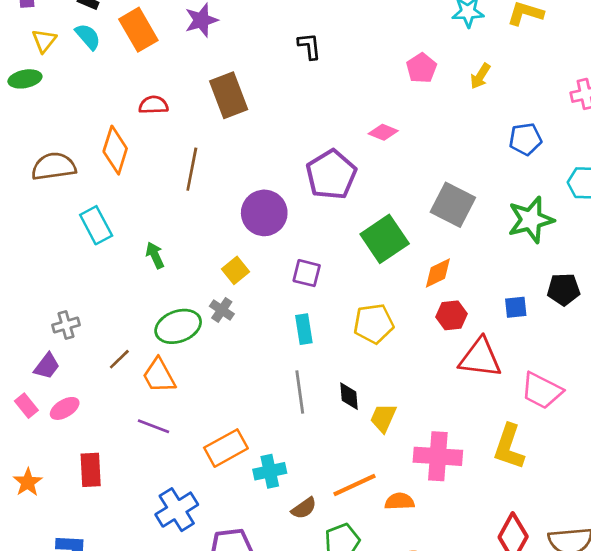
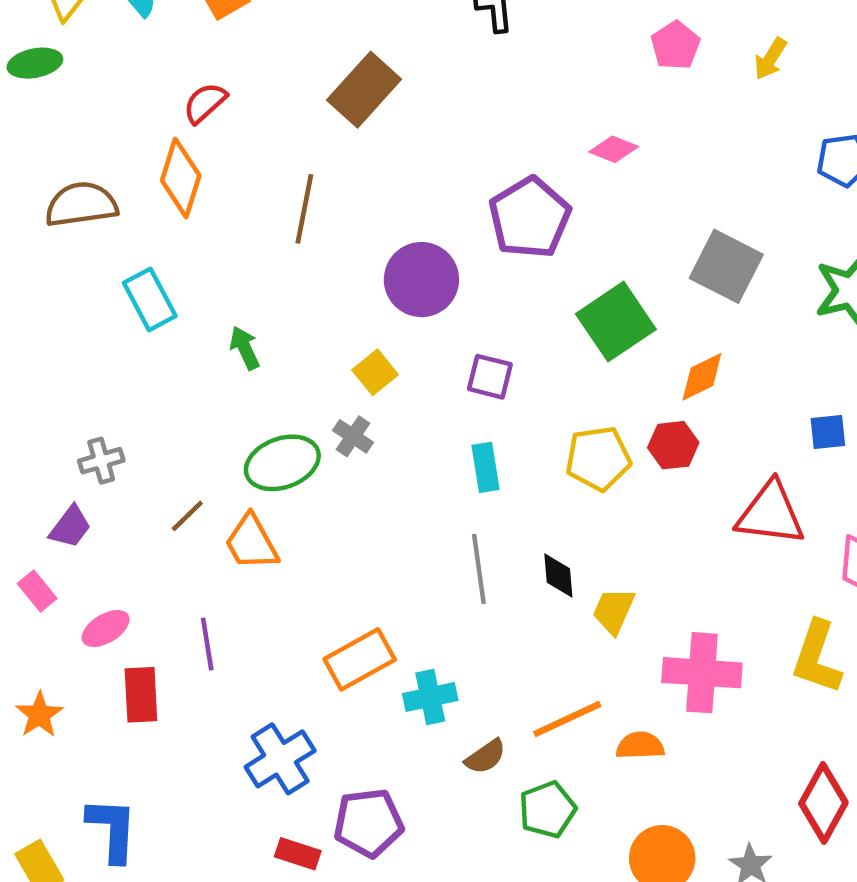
brown rectangle: (229, 95) -> (364, 90), turned 63
red semicircle: (153, 105) -> (205, 103), moved, turned -40
red hexagon: (452, 315) -> (673, 445), moved
pink ellipse: (65, 408) -> (106, 629), moved
purple line: (153, 426) -> (207, 644), moved, turned 60

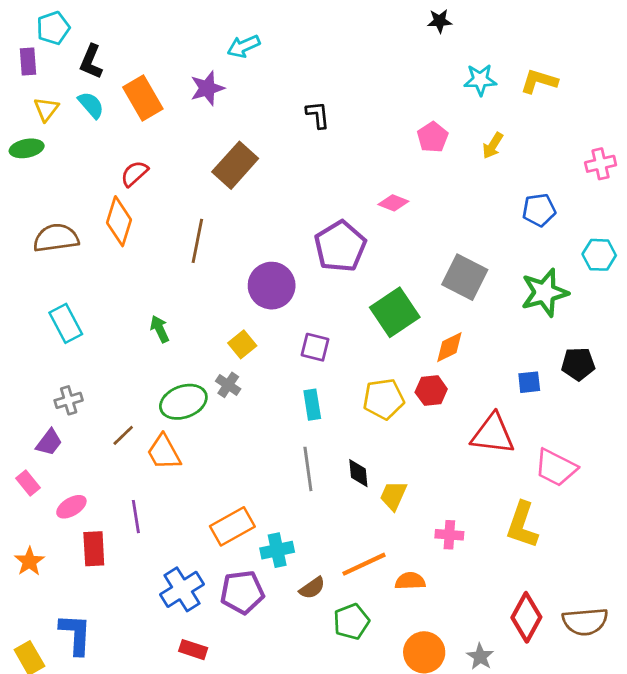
cyan rectangle: (150, 299) -> (66, 323), moved
pink cross: (702, 673) -> (449, 535), size x0.6
purple pentagon: (368, 823) -> (242, 592), moved

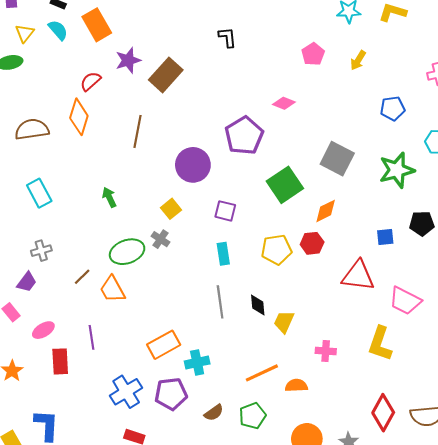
purple star: (207, 88) -> (128, 60), moved
brown semicircle: (312, 588) -> (214, 413), moved

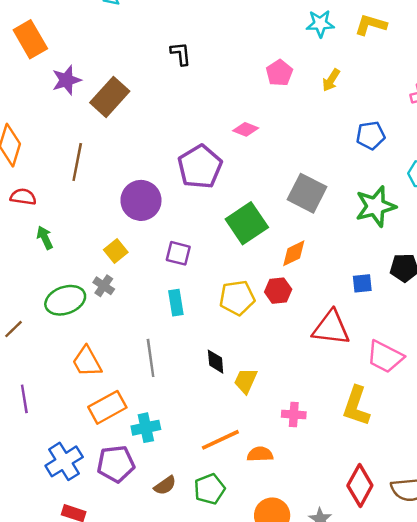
red semicircle: (90, 81) -> (23, 197), moved, turned 50
orange trapezoid: (112, 289) -> (87, 362), moved
gray line: (220, 302) -> (151, 358), moved

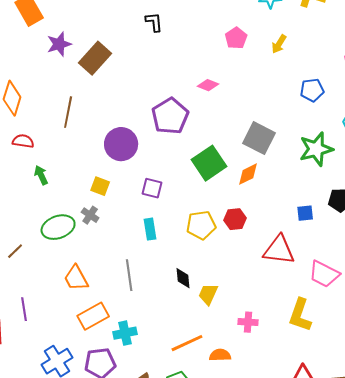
yellow square: (116, 251) -> (100, 186), turned -30
orange diamond: (294, 253) -> (248, 174), moved

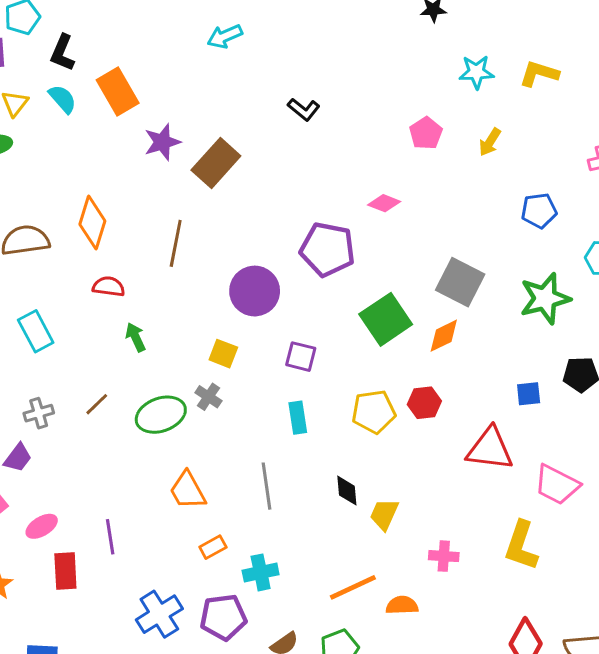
black L-shape: (154, 22) -> (304, 109), turned 135
purple pentagon: (170, 116) -> (328, 249), turned -30
brown line: (15, 251) -> (97, 404), moved
orange rectangle: (93, 316) -> (213, 547), size x0.6

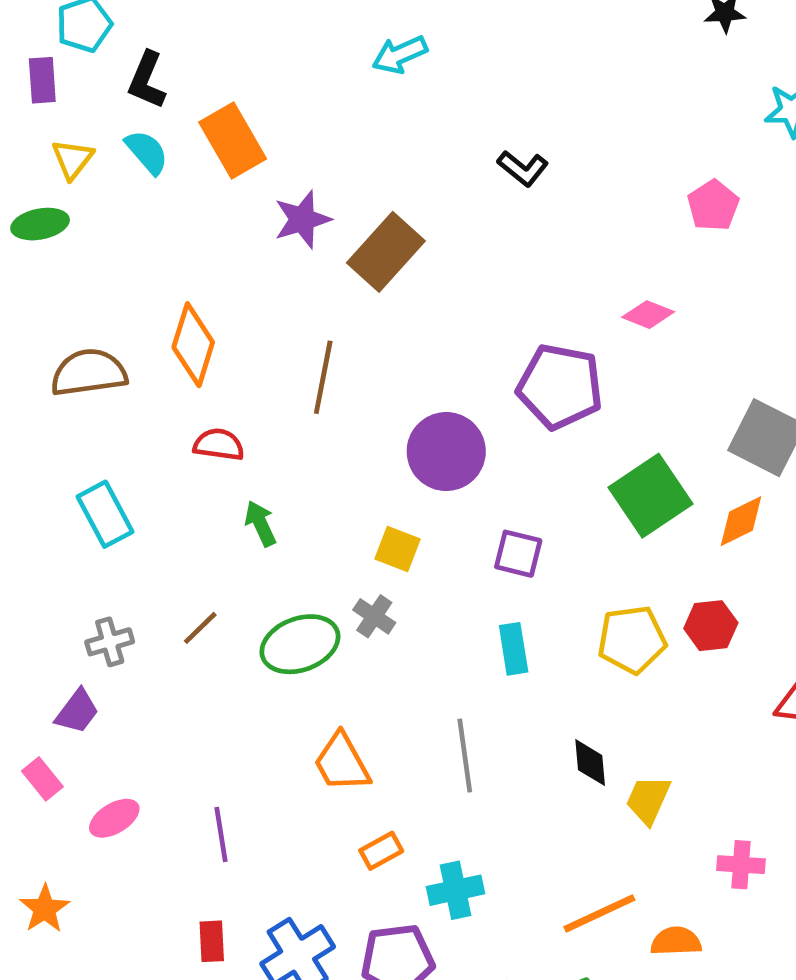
red rectangle: (65, 571) -> (212, 941), moved, size x0.7

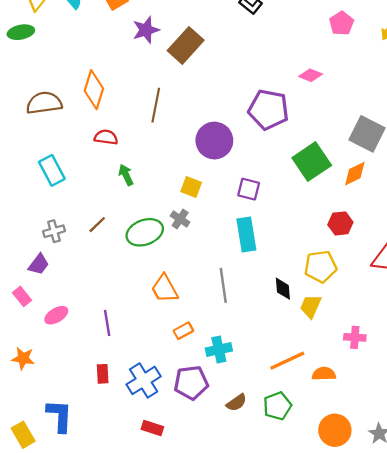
yellow pentagon: (632, 640) -> (321, 267), moved
cyan rectangle: (514, 649) -> (246, 235), size x1.4
orange star: (45, 909) -> (23, 358), turned -30

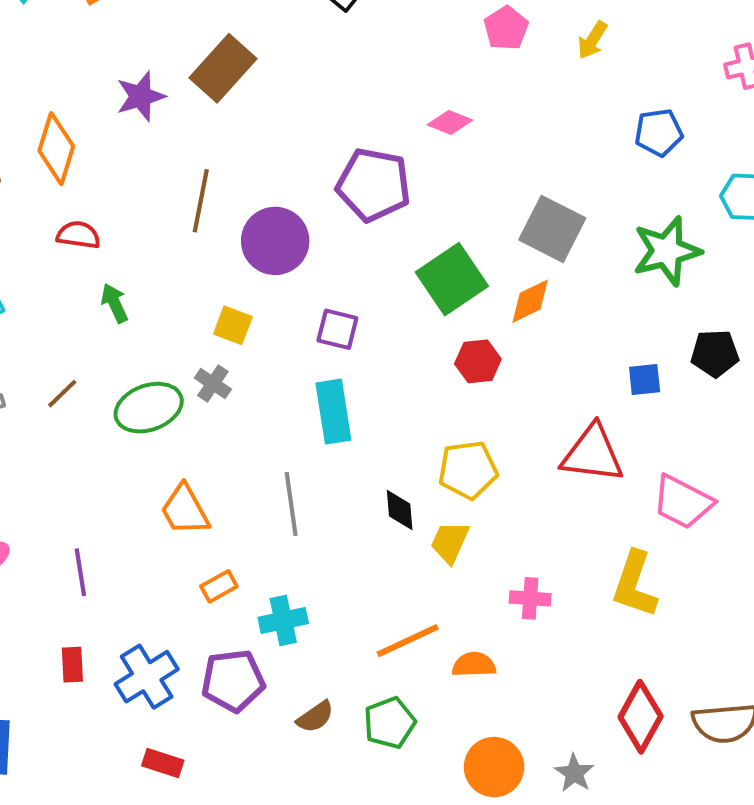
purple star: (146, 30) -> (141, 96), moved
brown line: (156, 105) -> (201, 201), moved
red hexagon: (340, 223) -> (478, 361), moved

